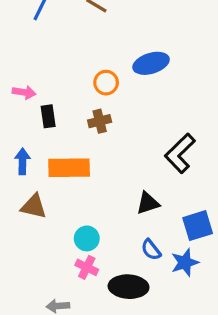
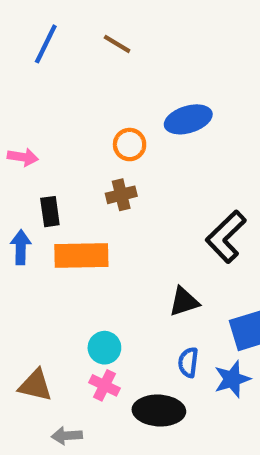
black rectangle: (48, 116) -> (50, 212), moved
brown triangle: (34, 206) -> (35, 385), moved
blue semicircle: (151, 250) -> (188, 362), turned 45

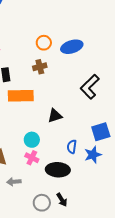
blue ellipse: (188, 119) -> (72, 47), moved
black triangle: (184, 302) -> (55, 116), moved

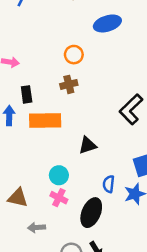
blue ellipse: (72, 47) -> (107, 23), moved
black ellipse: (58, 170) -> (91, 213), turned -70

